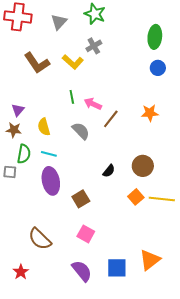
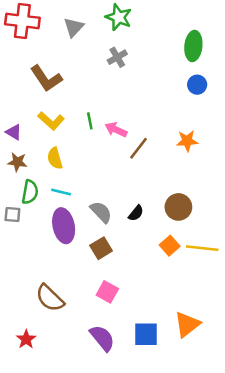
yellow L-shape: (73, 62) -> (51, 121), moved
purple triangle: (18, 110) -> (14, 132), moved, turned -40
gray semicircle: (81, 131) -> (101, 212), moved

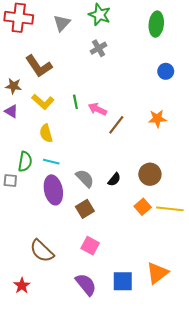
green ellipse: (193, 46) -> (156, 24), moved
brown star: (17, 162) -> (13, 86), moved

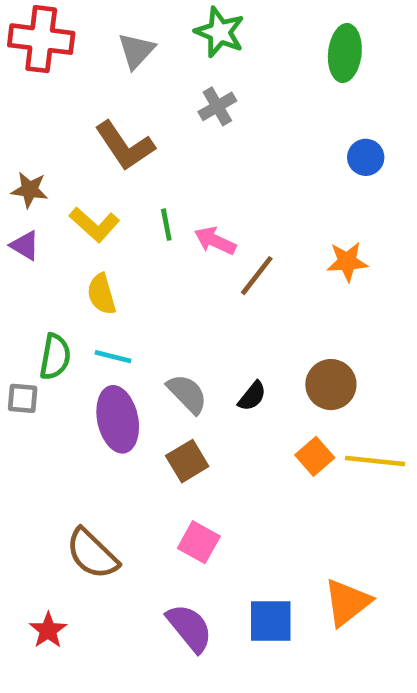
brown L-shape: (39, 66) -> (125, 146), moved

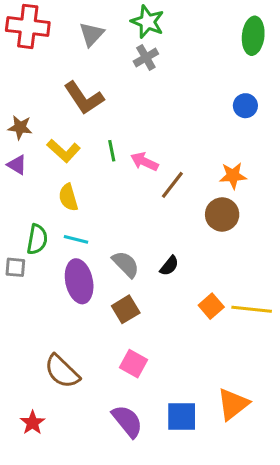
green ellipse: (345, 53) -> (253, 36), moved
gray cross: (217, 106) -> (146, 58), moved
brown circle: (331, 385) -> (222, 214), moved

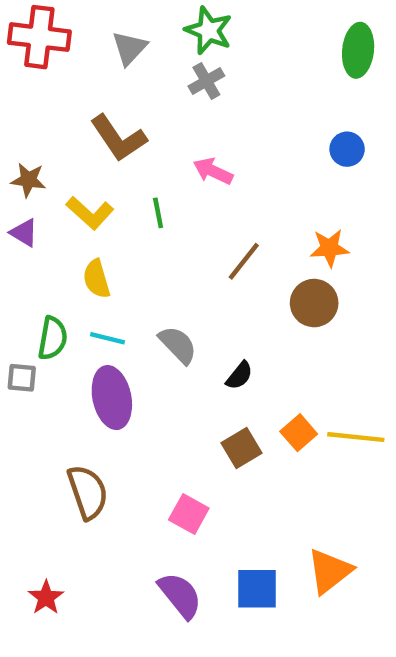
pink arrow: (144, 162) -> (213, 171), moved
gray semicircle: (126, 264) -> (178, 345), moved
brown square: (126, 309) -> (242, 448), moved
brown semicircle: (62, 371) -> (88, 492), moved, turned -153

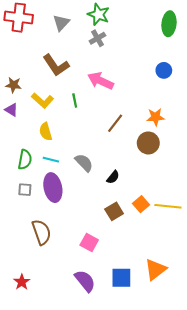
pink arrow: (213, 171) -> (101, 81), size x1.4
gray square: (22, 378) -> (25, 190), moved

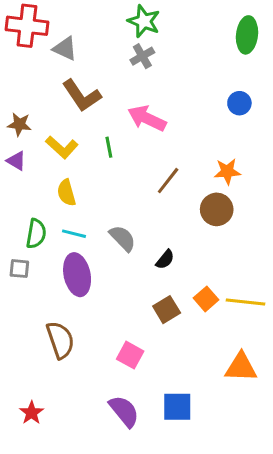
gray triangle: (61, 23) -> (65, 49), moved, turned -48
gray square: (25, 190) -> (19, 269), moved
orange triangle: (156, 269) -> (241, 367), moved, turned 40

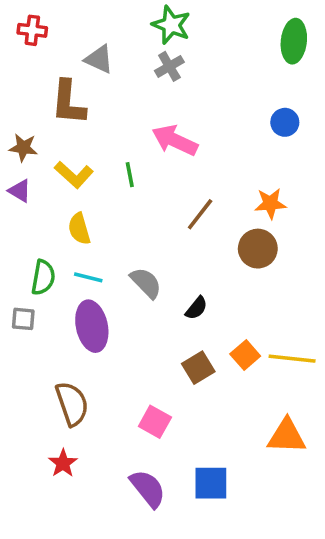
red cross: (27, 26) -> (32, 30), size x0.6
gray triangle: (65, 49) -> (99, 59), moved
brown L-shape: (82, 96) -> (68, 102), moved, turned 39
red star: (32, 413) -> (63, 463), moved

